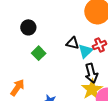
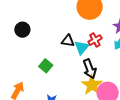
green square: (39, 53) -> (46, 66), moved

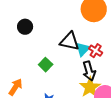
red cross: (95, 40) -> (96, 51), moved, turned -32
black triangle: (68, 41) -> (70, 41), size x1.5

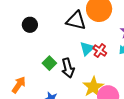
black triangle: (70, 41) -> (76, 21), moved
black arrow: (89, 71) -> (68, 68), moved

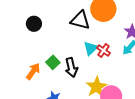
orange arrow: (19, 85) -> (33, 71), moved

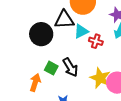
black circle: (34, 24) -> (41, 34), moved, size x1.5
cyan triangle: (91, 48) -> (81, 31), moved, turned 35

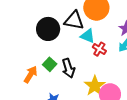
cyan triangle: (81, 31) -> (88, 36), turned 35

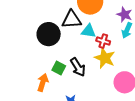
yellow star: (95, 86) -> (105, 58), moved

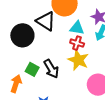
black triangle: (72, 20) -> (46, 21), turned 35
cyan triangle: (89, 31) -> (77, 28), moved

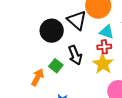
red cross: (77, 43) -> (104, 47), turned -32
black arrow: (51, 69) -> (75, 55), moved

